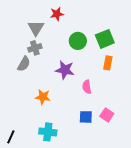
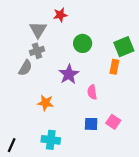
green square: (105, 39) -> (124, 47), moved
purple star: (65, 70) -> (69, 74), turned 30

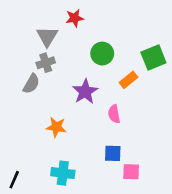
orange rectangle: (114, 67) -> (128, 80), moved, turned 40
pink square: (113, 122) -> (131, 172), moved, turned -32

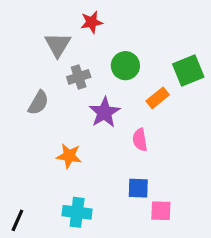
gray cross: (46, 63) -> (79, 77), moved

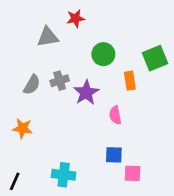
gray triangle: (58, 45) -> (48, 37), turned 50
gray cross: (79, 77) -> (60, 81), moved
orange rectangle: (158, 98) -> (130, 81), turned -60
orange star: (69, 156) -> (23, 128), moved

